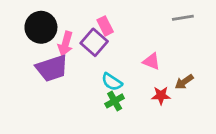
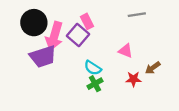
gray line: (183, 18) -> (137, 15), moved
pink arrow: (65, 44) -> (54, 36), size x1.4

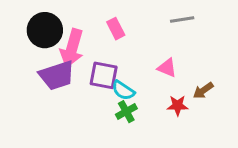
purple square: (78, 35) -> (104, 75), moved, turned -30

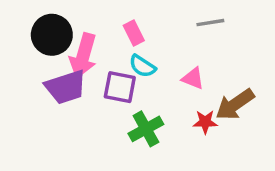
cyan semicircle: (123, 90) -> (142, 66), moved
brown arrow: (203, 90) -> (235, 104), size x1.6
green cross: (126, 112) -> (146, 129), size x1.4

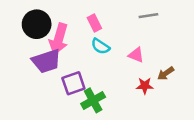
purple square: (120, 87) -> (73, 83), moved, turned -30
brown arrow: (235, 104) -> (166, 73), size x0.6
green cross: (146, 129) -> (93, 100), moved

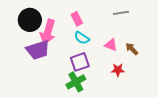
brown arrow: (166, 73) -> (132, 49), moved, turned 80
purple square: (73, 83) -> (80, 62), moved

